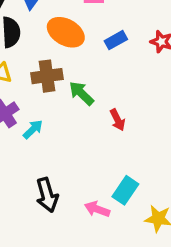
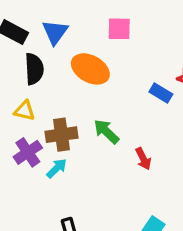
blue rectangle: (116, 40) -> (161, 93), moved, turned 60
brown cross: (47, 76) -> (61, 135), moved

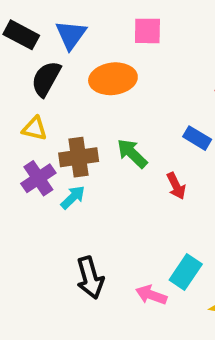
black semicircle: (34, 69) -> (46, 79), turned -148
orange ellipse: (90, 69) -> (113, 79), turned -36
blue rectangle: (161, 93) -> (197, 138), moved

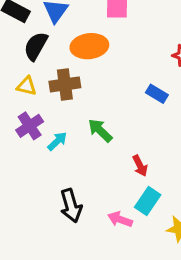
green arrow: (132, 153) -> (100, 130), moved
brown cross: (79, 157) -> (65, 84), moved
red arrow: (176, 186) -> (140, 166), moved

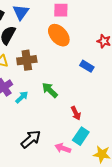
orange ellipse: (89, 46) -> (59, 35), moved, turned 55
black arrow: (71, 206) -> (31, 139), turned -115

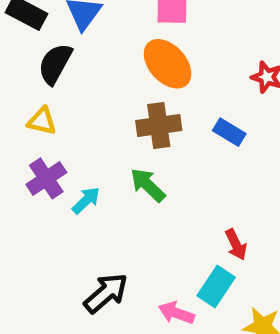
brown cross: (27, 60) -> (159, 126), moved
red arrow: (76, 113) -> (236, 245), moved

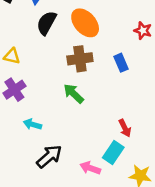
black semicircle: (55, 64) -> (47, 23), moved
blue rectangle: (229, 132) -> (121, 63), turned 36
cyan arrow: (86, 200) -> (32, 124), moved, turned -120

